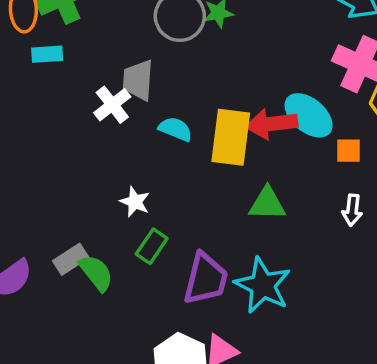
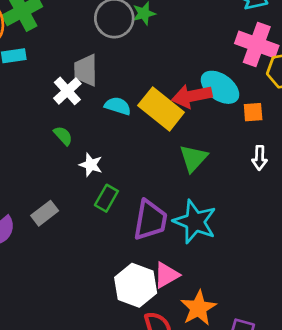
yellow rectangle: (231, 137) -> (161, 109), turned -54
green triangle: (267, 204) -> (193, 158), turned -44
green semicircle: (96, 273) -> (63, 136), moved, size x0.7

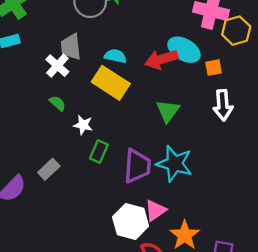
cyan semicircle: (118, 106) -> (115, 56), moved
yellow rectangle: (161, 109) -> (111, 83), moved
white arrow: (260, 158) -> (223, 105), size x1.5

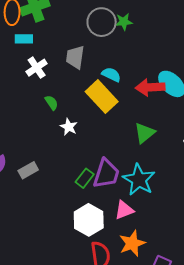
white cross: (57, 66) -> (37, 68), moved
green rectangle: (99, 152) -> (85, 178), moved
gray rectangle: (49, 169) -> (28, 170), moved
pink triangle: (155, 210) -> (124, 210), moved

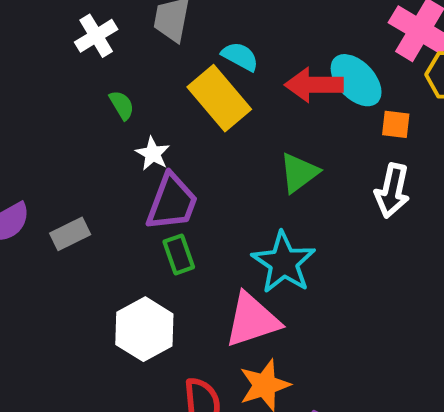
purple trapezoid: (106, 174) -> (172, 202), moved
green rectangle: (85, 178) -> (179, 254), turned -60
pink triangle: (124, 210) -> (252, 320), size x1.5
white hexagon: (89, 220) -> (144, 329), moved

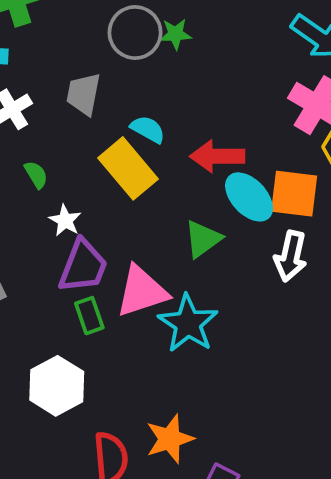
cyan ellipse: (356, 80) -> (249, 197), moved
orange square: (396, 124) -> (294, 194), size x1.8
pink triangle: (252, 320) -> (142, 291), moved

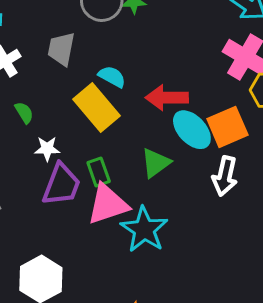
orange square: (294, 194) -> (227, 127), turned -30
white star: (65, 220) -> (47, 149), turned -30
green rectangle: (89, 316) -> (99, 172), moved

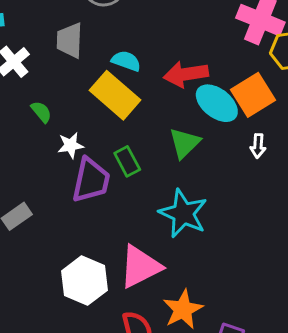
white arrow: (225, 176) -> (258, 146), size x0.6
pink triangle: (108, 204) -> (140, 267), moved

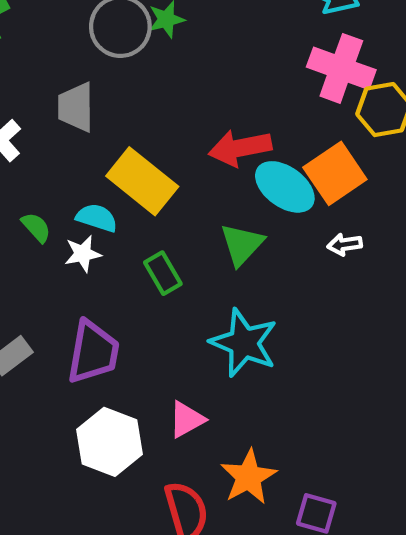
cyan semicircle: (126, 61) -> (97, 218), moved
green semicircle: (41, 112) -> (36, 227), moved
white arrow: (258, 146) -> (345, 244), turned 80
purple trapezoid: (91, 180) -> (93, 352), moved
pink triangle: (140, 267) -> (187, 419), size x0.6

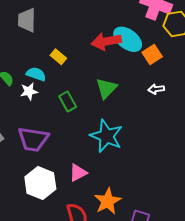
orange square: (335, 173) -> (152, 55), size x0.7
yellow rectangle: (142, 181) -> (58, 57), size x0.5
cyan ellipse: (285, 187) -> (128, 39), moved
purple trapezoid: (93, 352) -> (33, 139), turned 88

